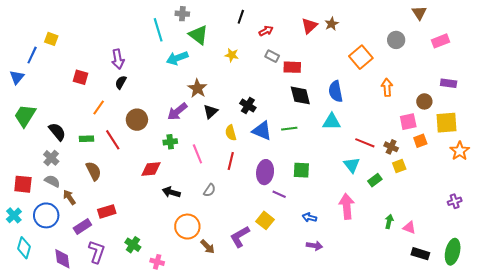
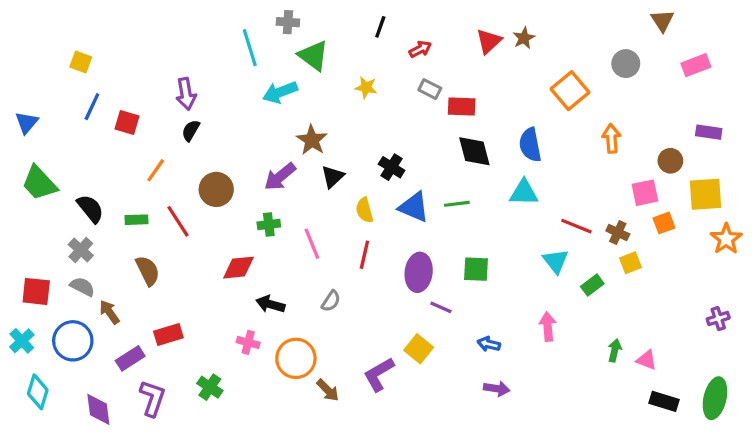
blue line: (32, 55) -> (92, 107), moved
green trapezoid: (25, 116) -> (39, 183), turned -75
pink arrow: (347, 206) -> (548, 326), size x0.7
pink cross: (157, 262) -> (248, 342), moved

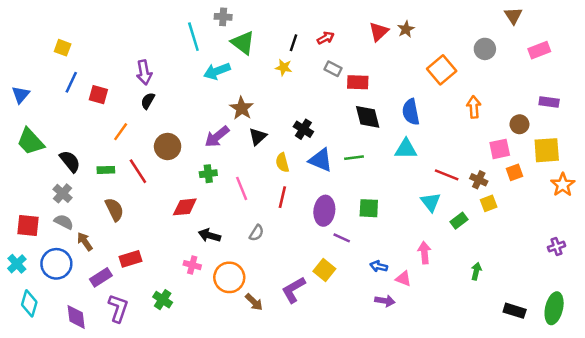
black line: (380, 27) -> (293, 43), moved
pink triangle: (646, 360) -> (403, 279), moved

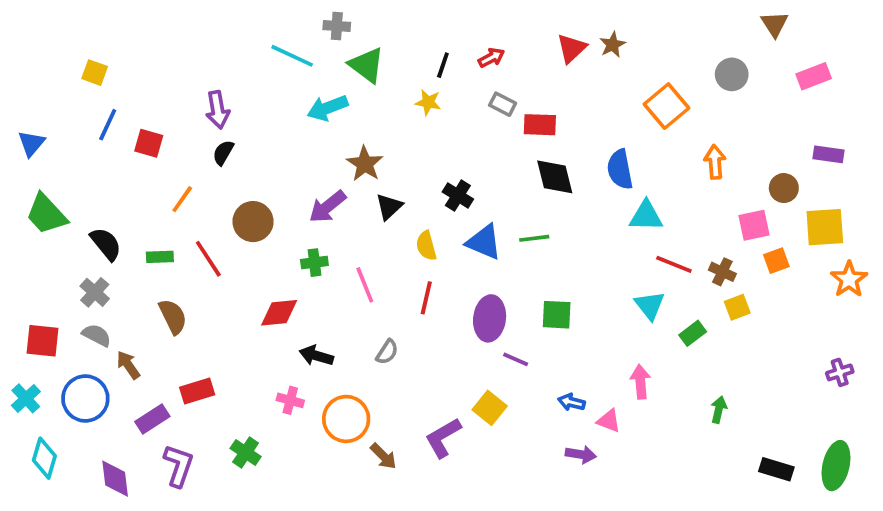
cyan line: (193, 37) -> (292, 56), turned -48
cyan triangle: (406, 149) -> (646, 216), moved

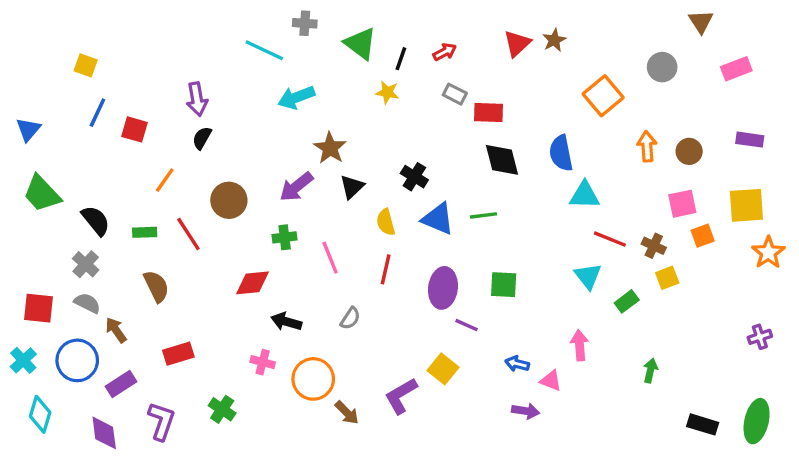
green triangle: (367, 65) -> (360, 43), moved
brown circle: (784, 188) -> (689, 151), moved
purple rectangle: (152, 419) -> (121, 384), moved

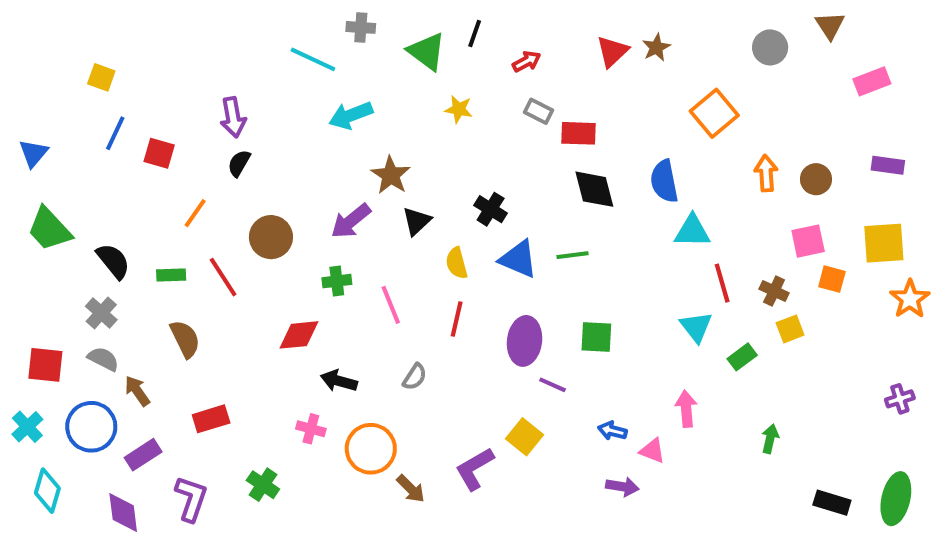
black line: (401, 59) -> (475, 33), moved
gray circle: (662, 67) -> (770, 47), moved
orange square: (703, 236) -> (832, 279), turned 35
red line: (610, 239) -> (722, 283), turned 52

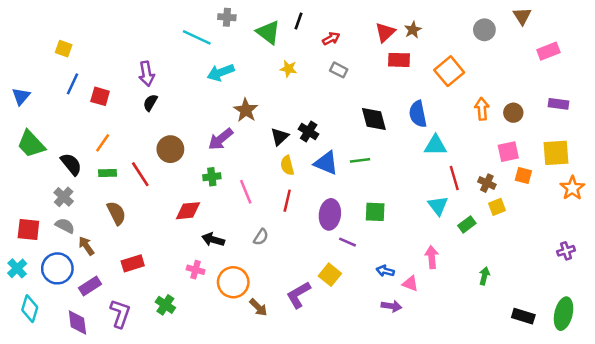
red rectangle: (578, 133) -> (399, 60), moved
orange line: (195, 213) -> (103, 143), moved
black triangle: (417, 221) -> (280, 137), moved

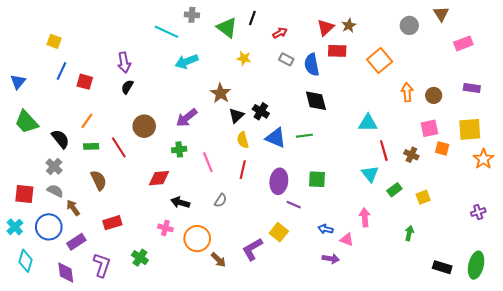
brown star: (246, 110) -> (221, 93), moved
blue semicircle: (418, 114) -> (312, 65), moved
yellow square: (497, 207) -> (423, 197), moved

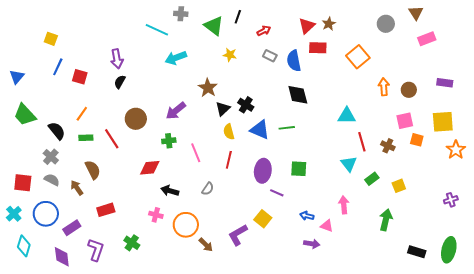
pink rectangle: (463, 43) -> (427, 39), moved
brown arrow: (73, 208) -> (77, 188), moved
green arrow: (409, 233) -> (386, 220), size x1.5

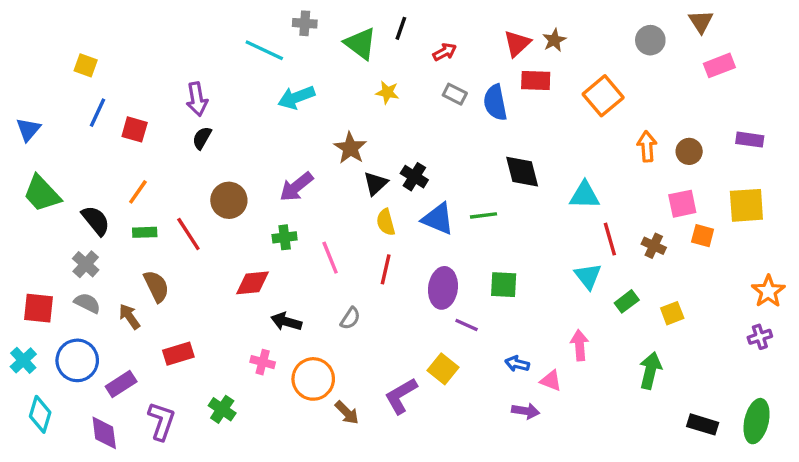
black diamond: (298, 95) -> (522, 172), moved
orange star: (456, 150) -> (768, 291), moved

